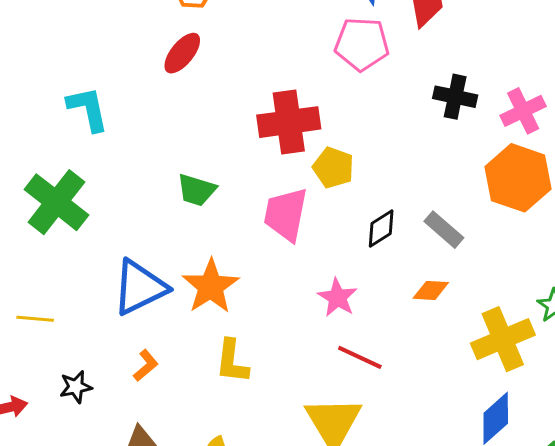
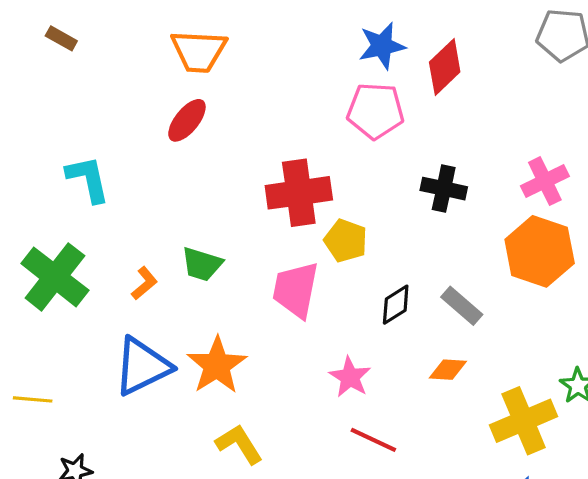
black cross: (455, 97) -> (444, 189), moved
yellow L-shape: (232, 361) -> (239, 444), turned 141
orange L-shape: (146, 366) -> (144, 283), moved

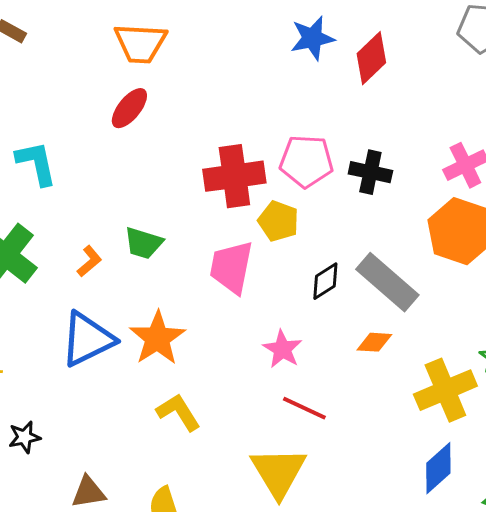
pink pentagon: (376, 111) -> (306, 161), moved
gray rectangle: (462, 306) -> (387, 282), size x1.6

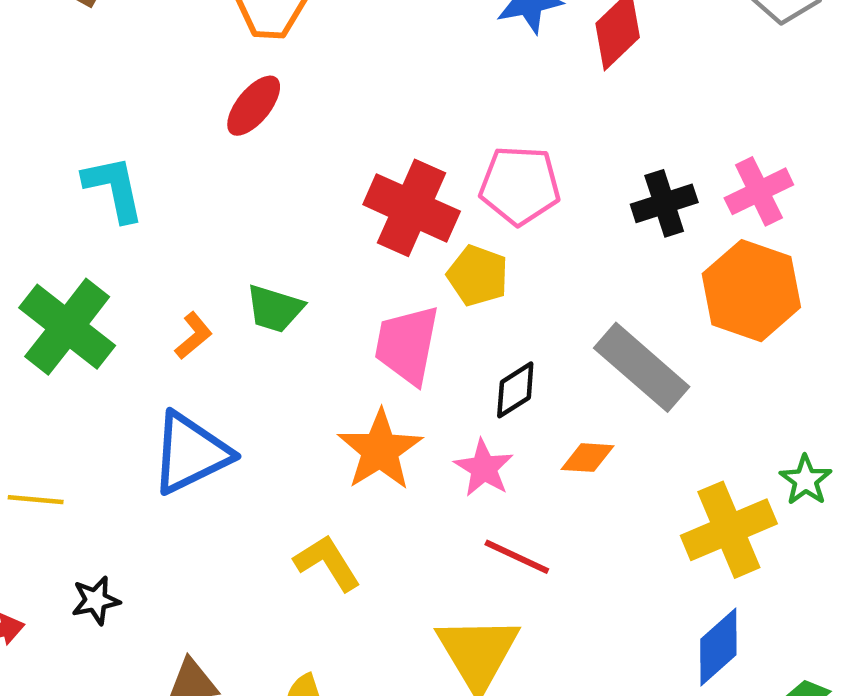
black cross: (370, 172) -> (664, 203), moved, turned -30
red cross: (234, 176) -> (412, 208), turned 32
black diamond: (325, 281) -> (515, 390), moved
orange star: (157, 338) -> (380, 450), moved
orange diamond: (374, 342) -> (588, 458), moved

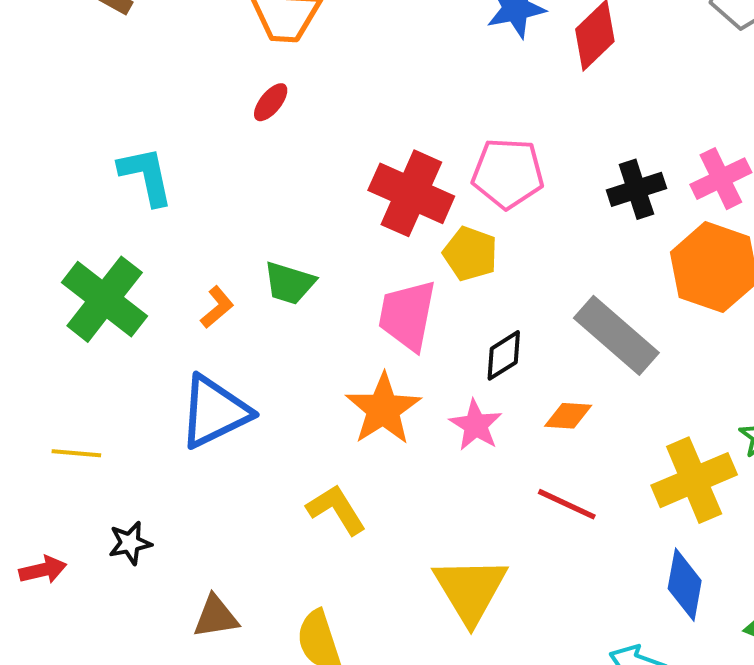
red ellipse: (254, 106) -> (271, 102), size x0.7
red line: (517, 557) -> (567, 504), moved
blue diamond: (718, 647) -> (685, 585), turned -38

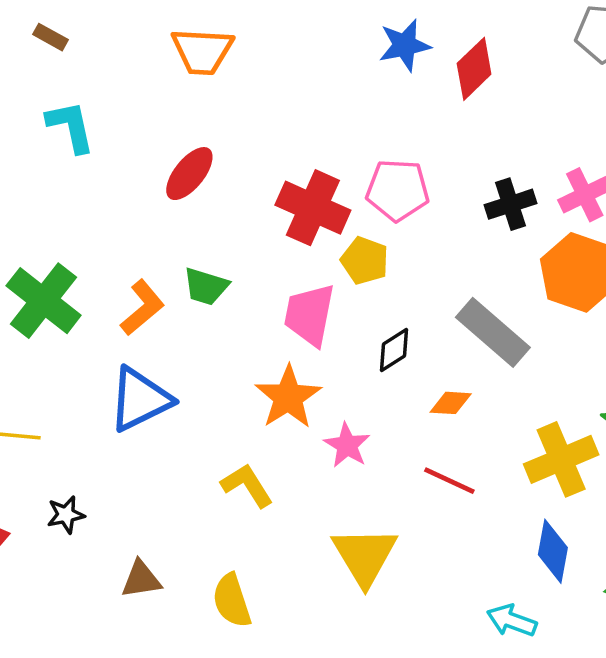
red ellipse: (271, 102) -> (189, 174), moved, size x1.6
cyan L-shape: (146, 176) -> (71, 126), moved
orange L-shape: (217, 307) -> (142, 308), size x1.5
pink star: (476, 425) -> (347, 445), moved

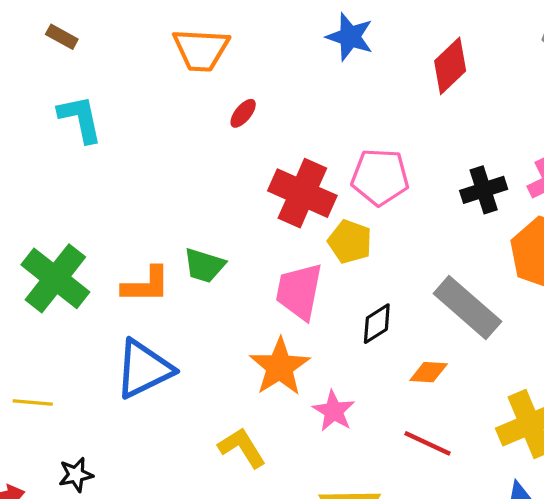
blue star: (405, 45) -> (350, 37), moved, turned 30
red ellipse: (189, 174) -> (243, 113), moved, size x0.6
orange L-shape: (142, 308) -> (146, 285), turned 40

